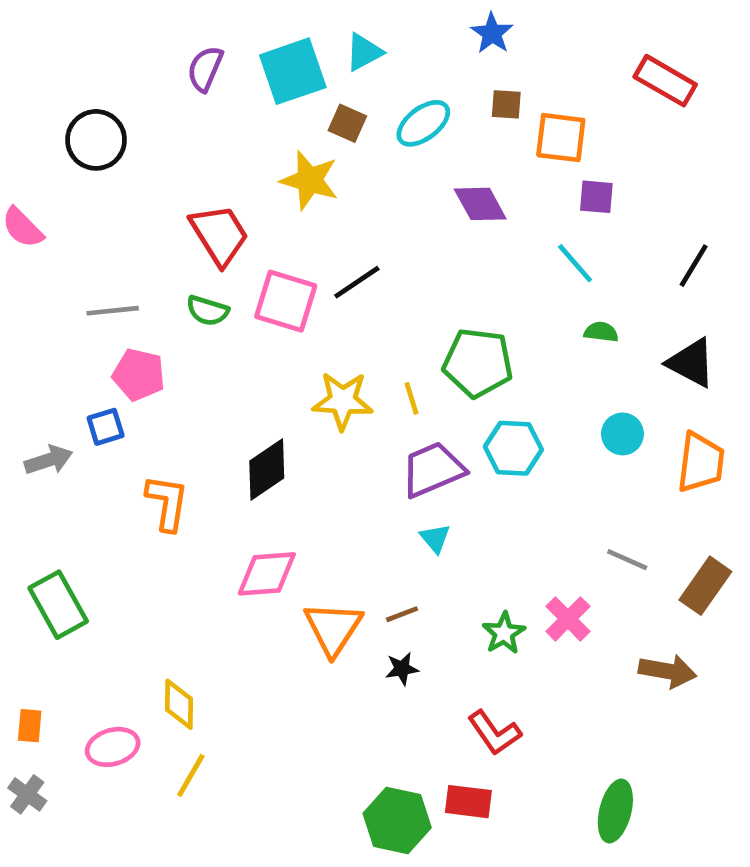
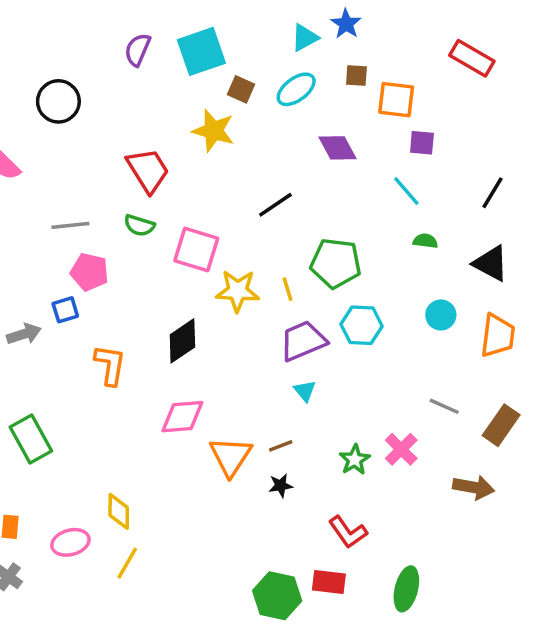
cyan triangle: (364, 52) -> (305, 38), moved
black line: (357, 282) -> (275, 205), moved
pink square: (286, 301) -> (196, 250), moved
green ellipse: (615, 811) -> (406, 589), moved

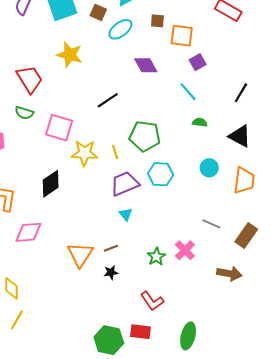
brown square: (241, 89) -> (98, 12), moved
purple square: (422, 143) -> (198, 62), turned -35
pink diamond: (182, 417) -> (28, 232), moved

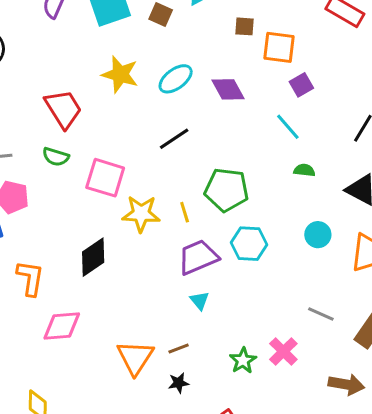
cyan ellipse: (120, 29) -> (176, 79), moved

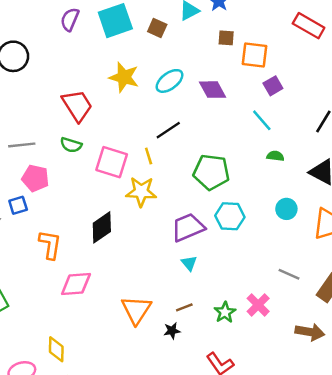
yellow line: (185, 212) -> (149, 156), moved
brown line: (179, 348) -> (184, 307), moved

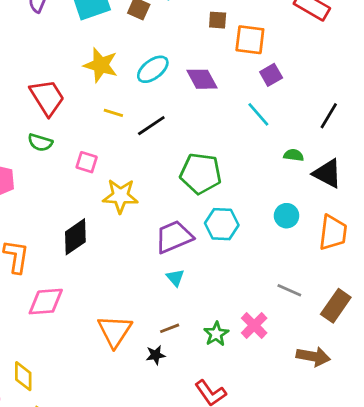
yellow line: (149, 156) -> (113, 113), moved, turned -56
green semicircle: (275, 156) -> (294, 155), moved
pink square: (112, 162) -> (87, 162), size x0.6

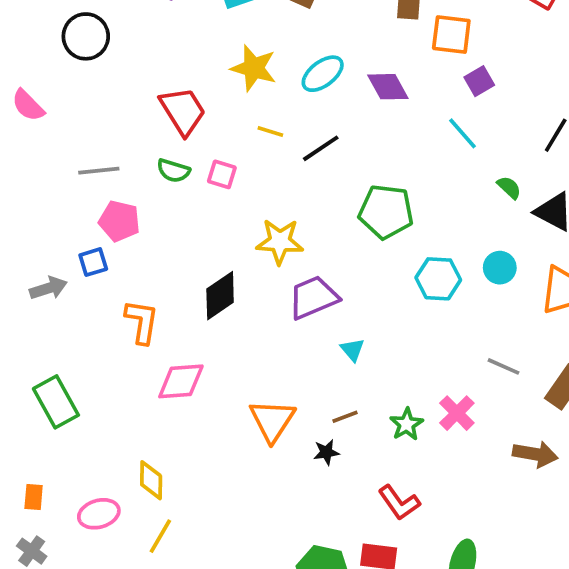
green semicircle: (294, 155) -> (509, 187), turned 36
pink square: (87, 162) -> (222, 174), moved
cyan hexagon: (222, 224) -> (438, 279), moved
purple trapezoid: (174, 237) -> (313, 297), moved

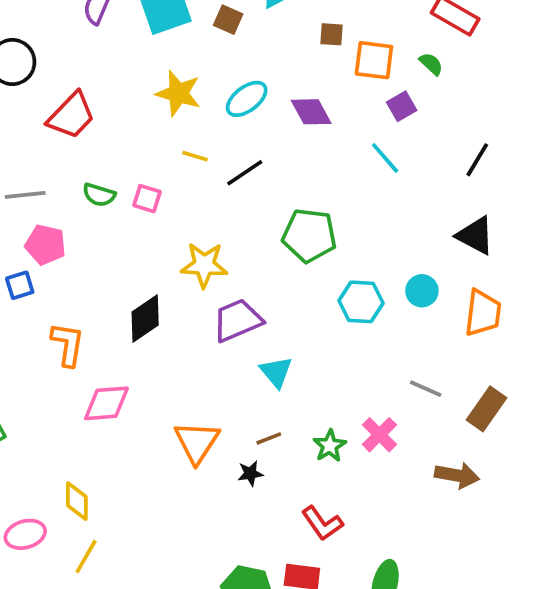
red trapezoid: (183, 111) -> (71, 116), moved, turned 76
green semicircle: (509, 187) -> (431, 64), moved
cyan triangle: (352, 350) -> (276, 372), size x1.4

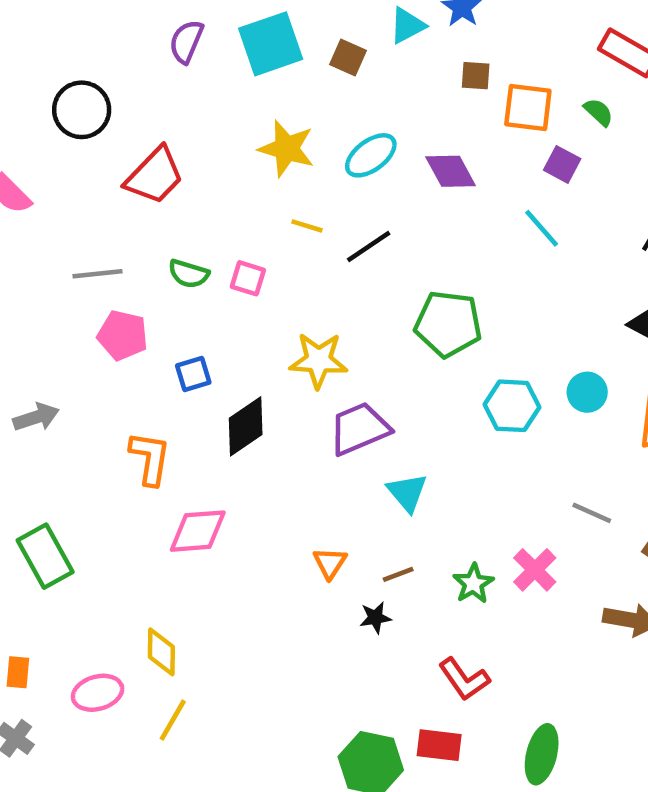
purple square: (402, 106) -> (562, 164), turned -32
blue square: (20, 285) -> (193, 374), moved
orange triangle: (197, 442) -> (330, 563), moved, size x0.6

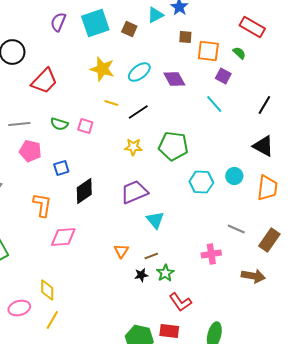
yellow star: (318, 360) -> (133, 147), moved, size x0.7
pink cross: (535, 570) -> (211, 254), turned 36
green star: (473, 583) -> (165, 273), moved

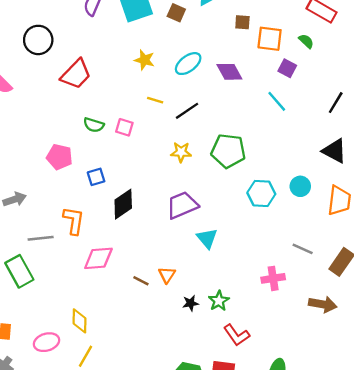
yellow star: (102, 69) -> (144, 60), size x0.7
gray line: (19, 124) -> (41, 238), moved
brown line: (151, 256) -> (141, 281), moved, turned 48

